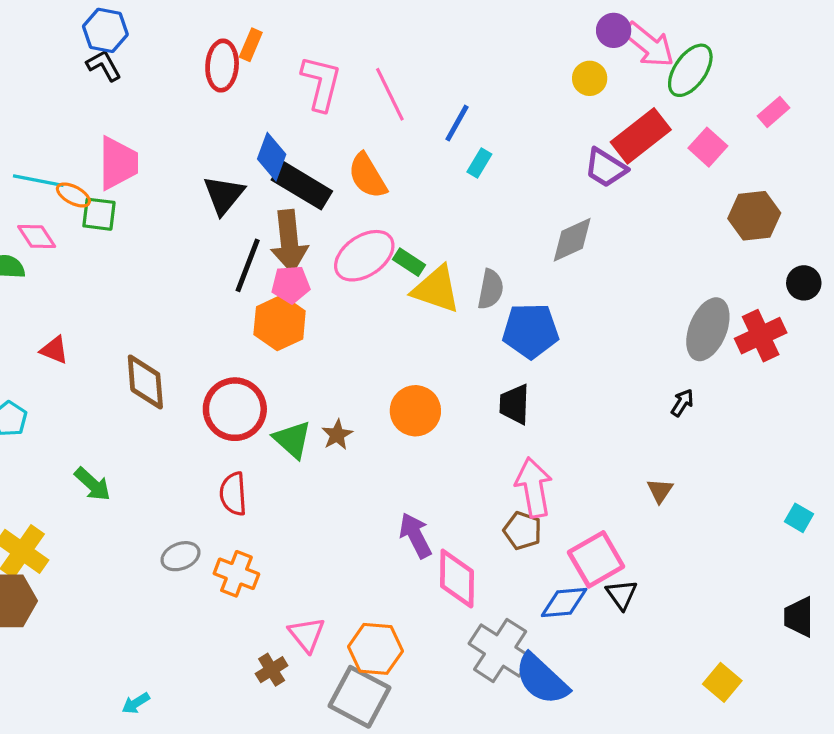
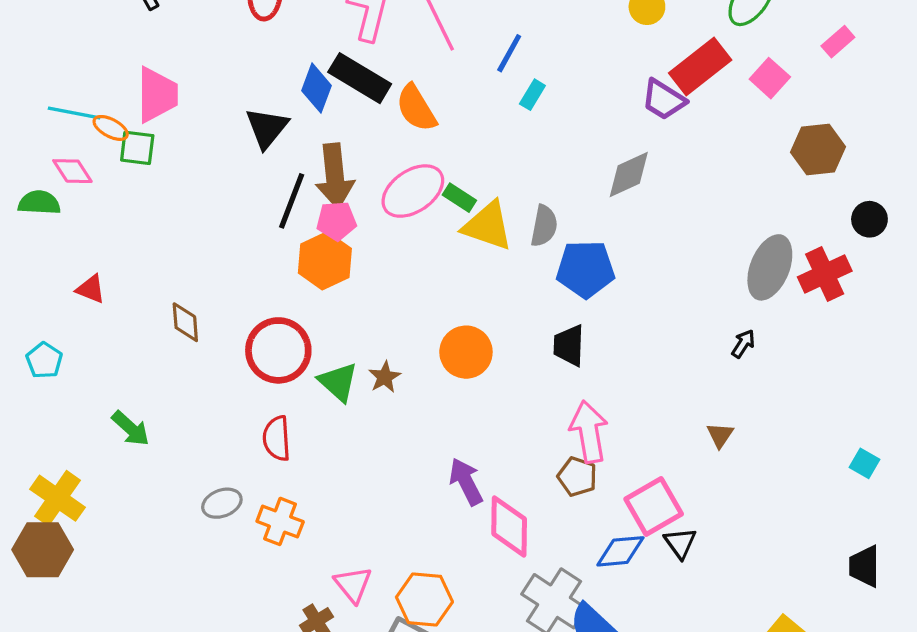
black rectangle: (302, 185) -> (360, 78), moved
brown diamond: (145, 382) -> (185, 322), size x0.7

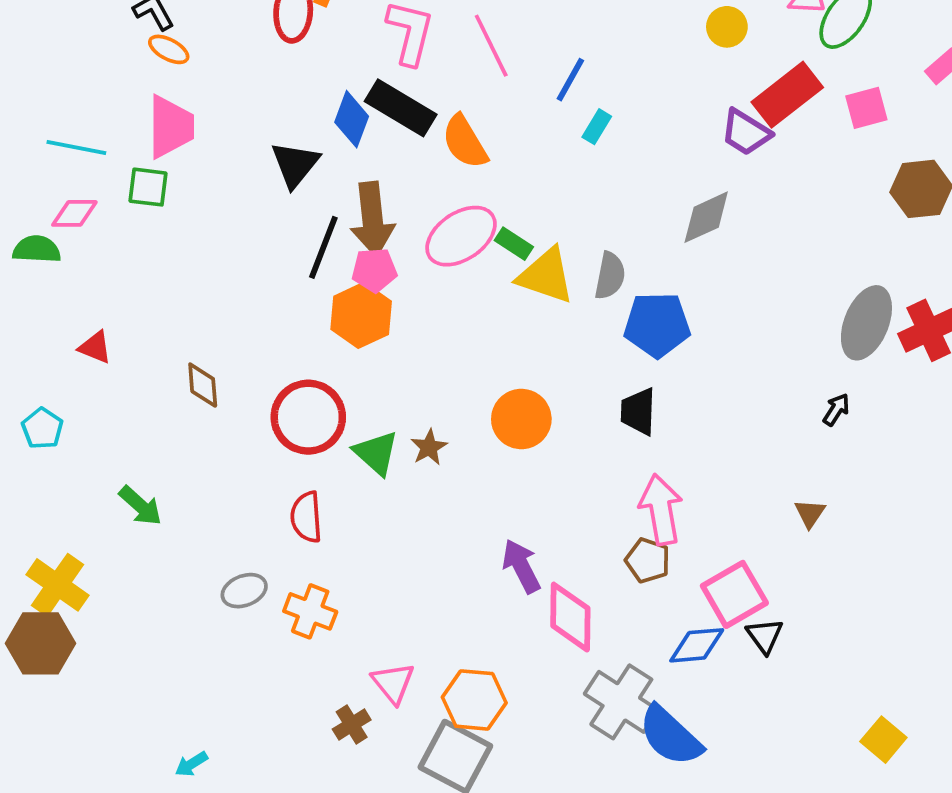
pink square: (770, 78) -> (866, 108), turned 33
orange ellipse: (111, 128) -> (169, 49), moved
pink diamond: (72, 171) -> (74, 213), turned -57

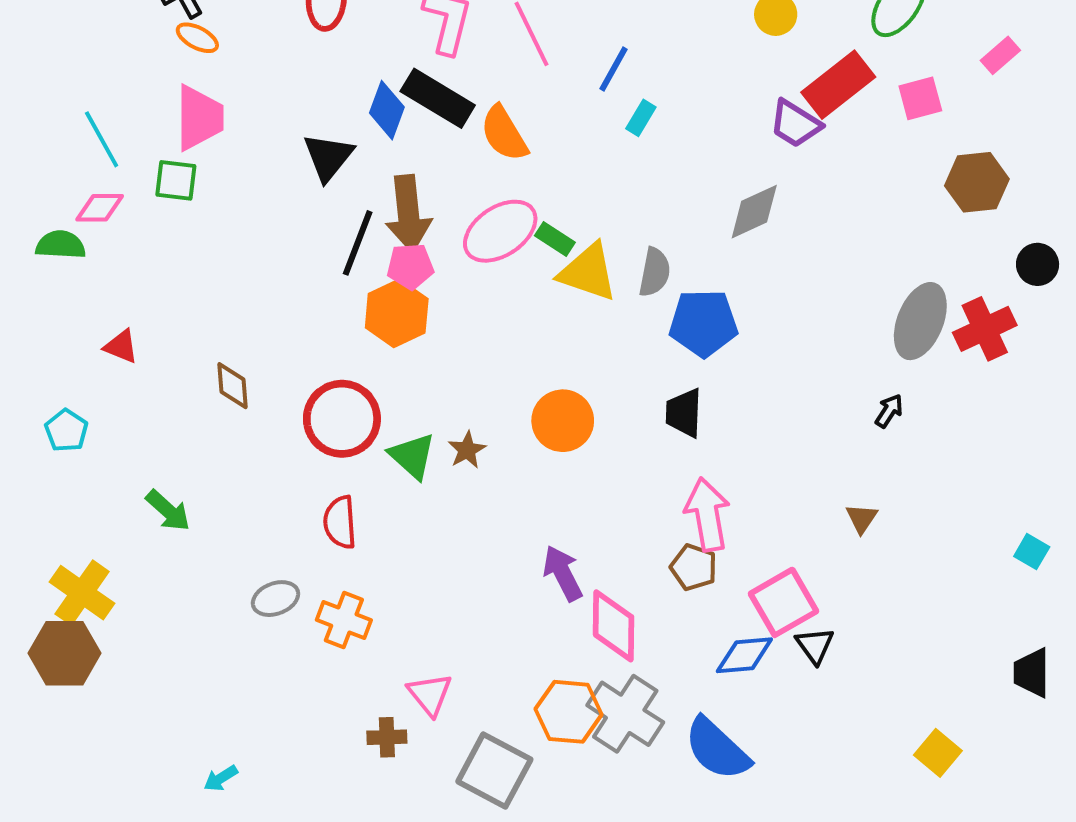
cyan line: (76, 147) -> (102, 139), turned 50
orange hexagon: (474, 700) -> (569, 712), moved
gray cross: (621, 702) -> (625, 714), moved
brown cross: (352, 724) -> (387, 737), turned 30

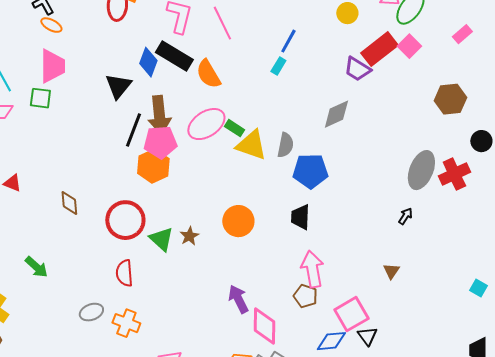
blue line: (614, 69) -> (288, 41), moved
pink square: (920, 98) -> (409, 46), moved, turned -30
pink pentagon: (410, 266) -> (160, 142), size x1.4

